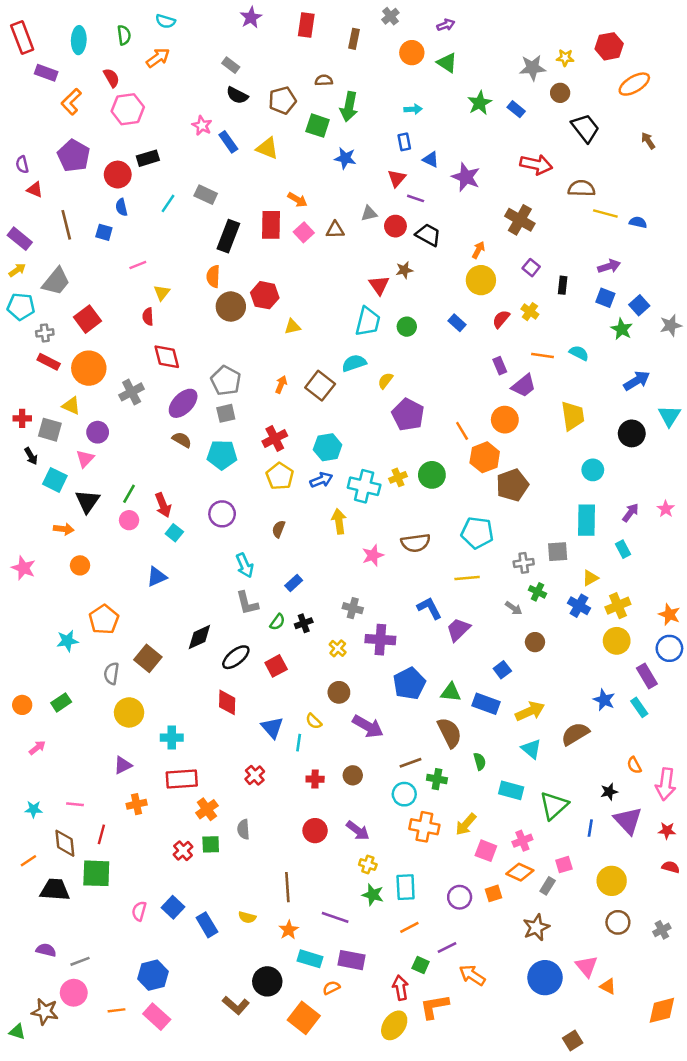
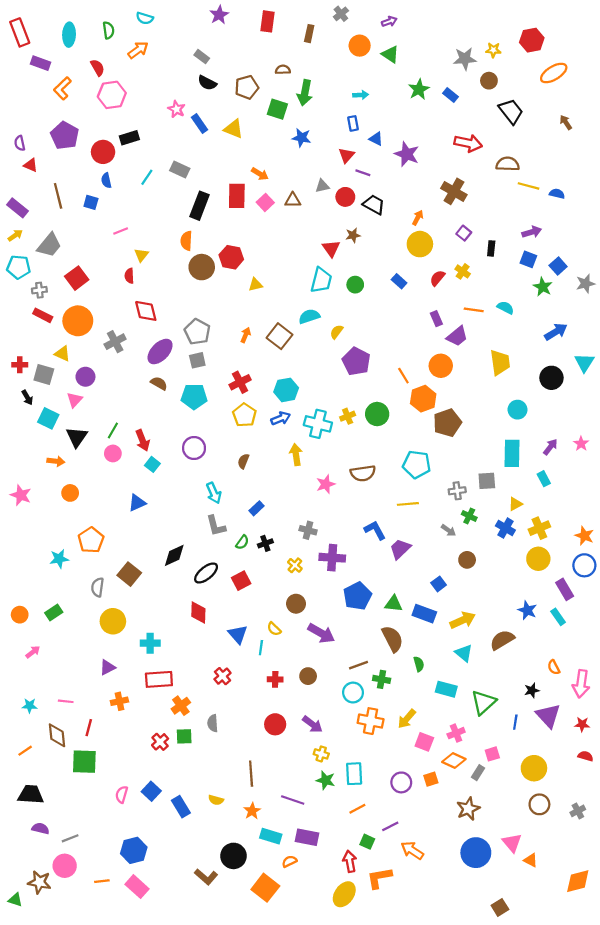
black trapezoid: (55, 890) -> (31, 794), moved

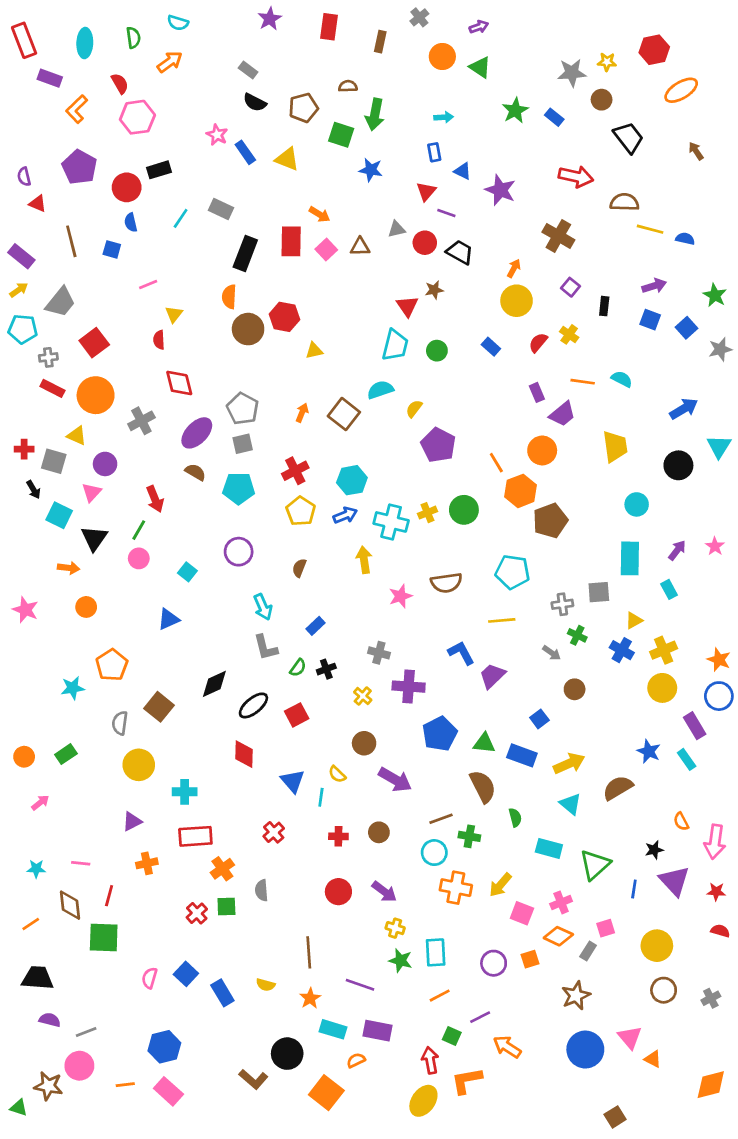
green star: (543, 287) -> (715, 295), moved
red arrow: (142, 440) -> (155, 499), moved

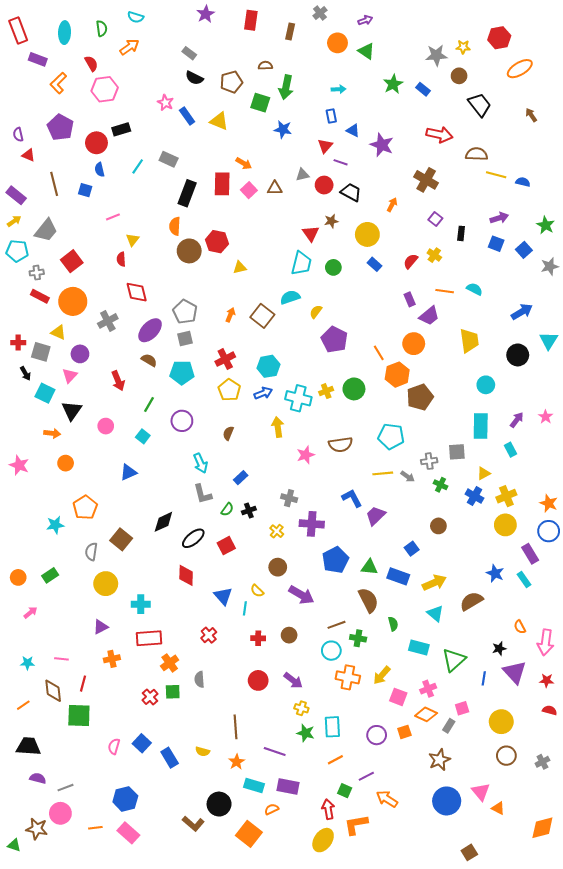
yellow circle: (517, 301) -> (367, 234), moved
green line: (139, 530) -> (149, 404), moved
gray arrow: (552, 653) -> (408, 477), moved

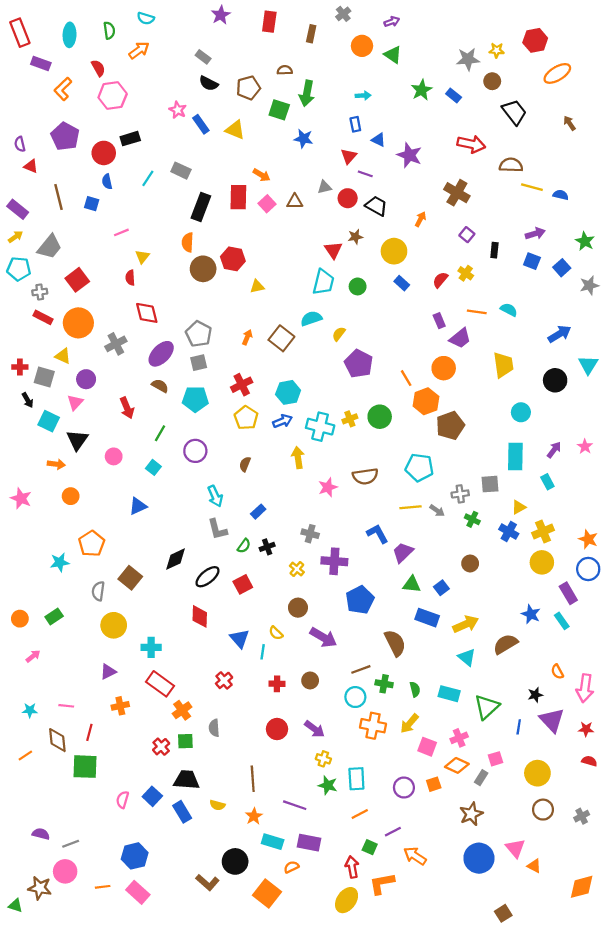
green triangle: (369, 567) -> (412, 584), moved
green semicircle: (393, 624) -> (415, 689), moved
red rectangle: (149, 638) -> (160, 684), turned 40
black trapezoid: (28, 746) -> (187, 780), moved

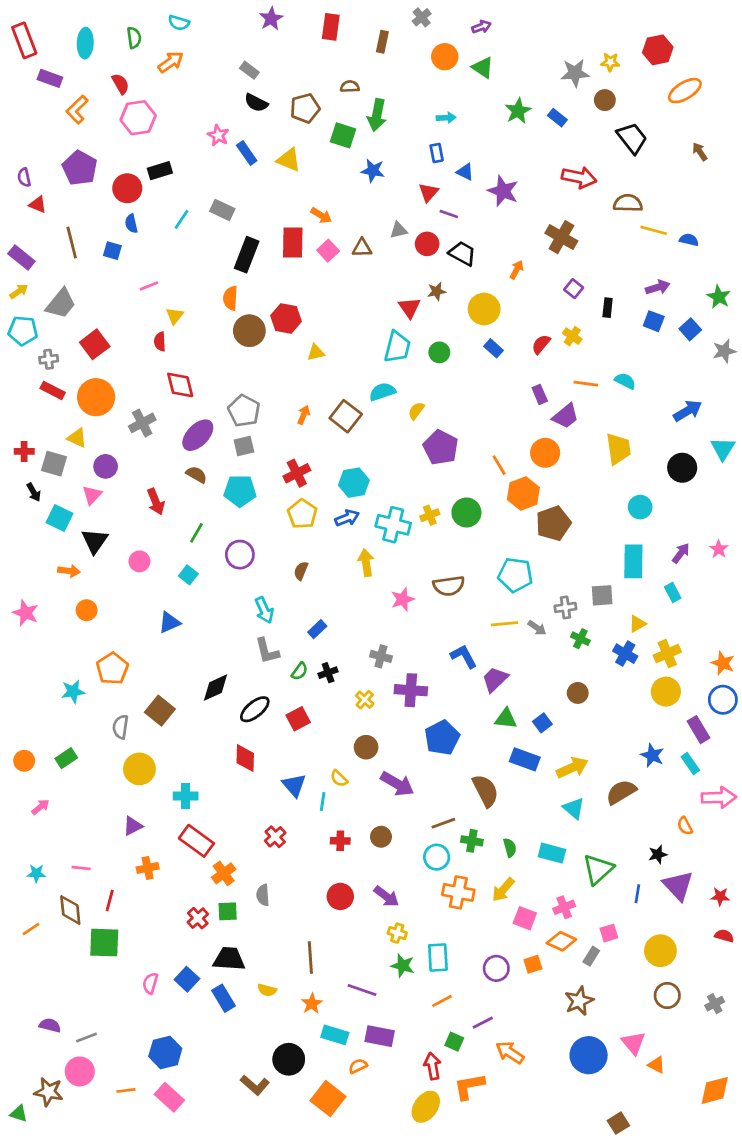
pink arrow: (585, 688) -> (719, 797), moved, turned -100

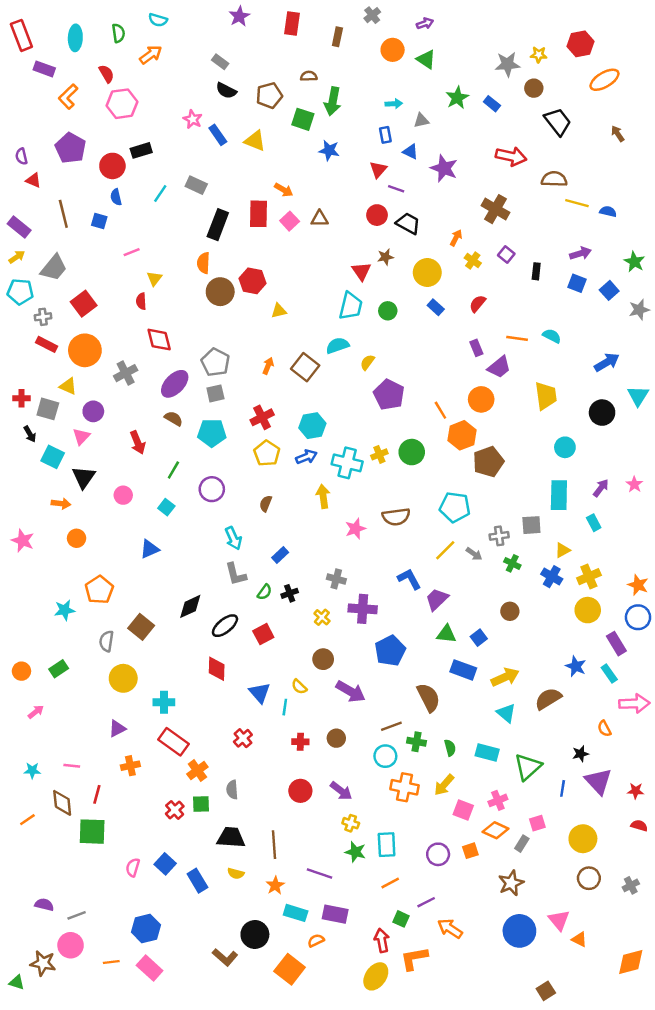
gray triangle: (399, 230) -> (421, 120), moved
yellow cross: (572, 336) -> (473, 261), moved
yellow line: (504, 624) -> (445, 550), turned -40
black trapezoid: (229, 959) -> (231, 838), moved

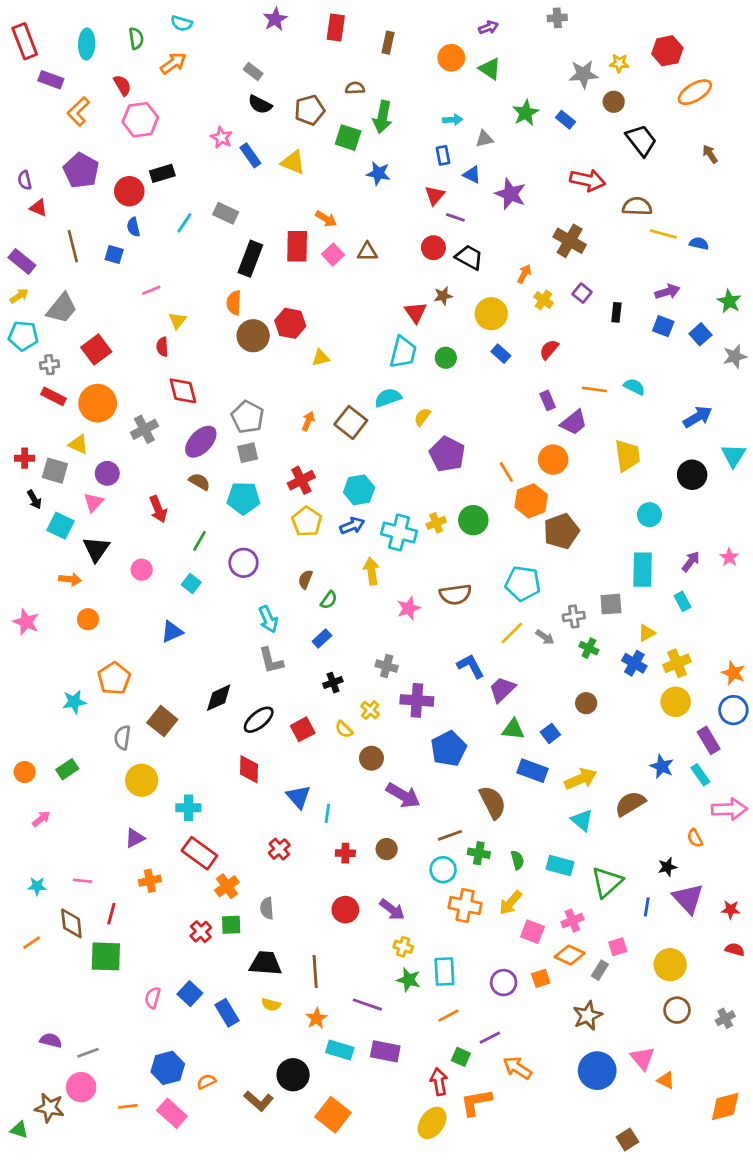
gray cross: (372, 15) -> (557, 18), moved, turned 35
green semicircle: (264, 592) -> (329, 600), moved
yellow semicircle: (299, 687) -> (344, 729), moved
orange semicircle: (316, 940) -> (206, 1082), moved

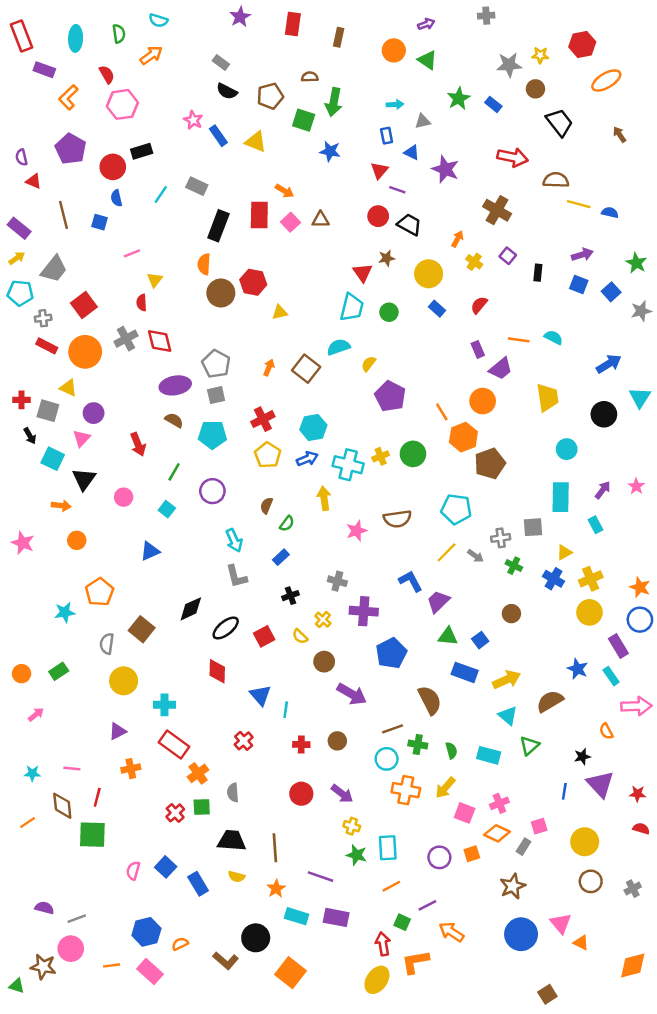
gray cross: (144, 429) -> (126, 339), moved
purple ellipse: (201, 442) -> (175, 385), turned 36
green triangle: (607, 882) -> (529, 746), moved, size x0.7

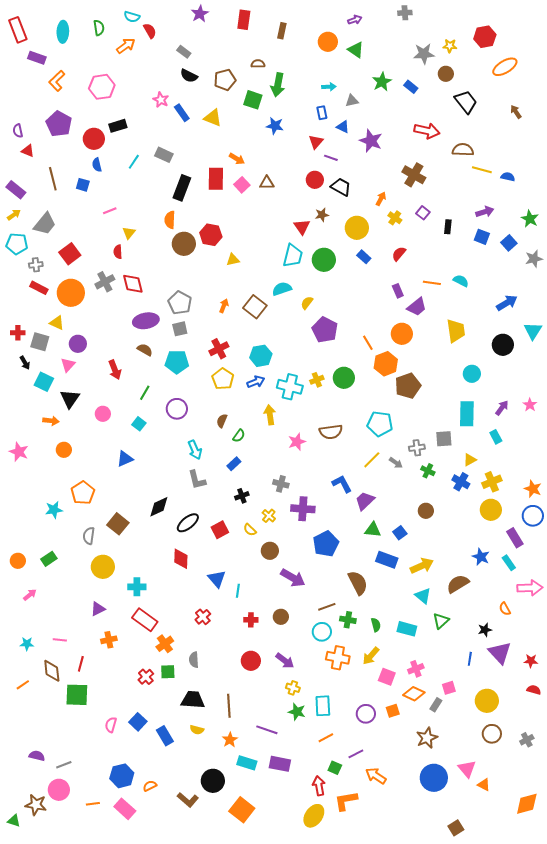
red semicircle: (107, 74) -> (150, 31), moved
green circle: (389, 312) -> (324, 260), size x1.5

